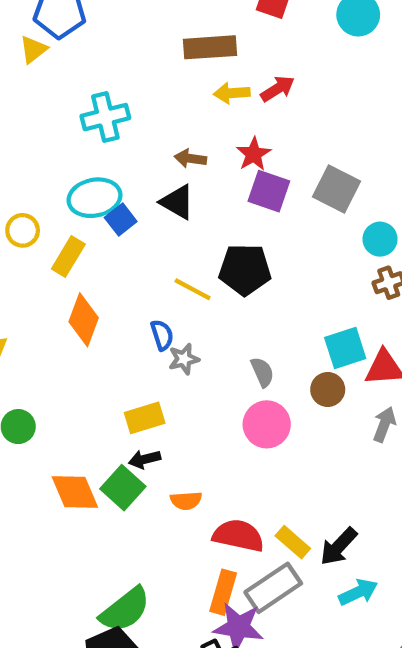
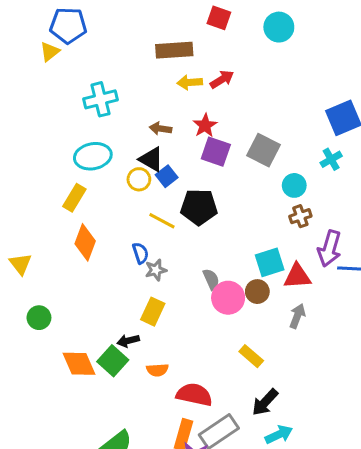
blue square: (121, 219) -> (167, 176), moved
yellow circle: (23, 230) -> (139, 179), moved
yellow rectangle: (145, 418) -> (153, 312), moved, turned -48
pink circle: (267, 424) -> (228, 298), moved
yellow rectangle: (293, 542) -> (251, 356), moved

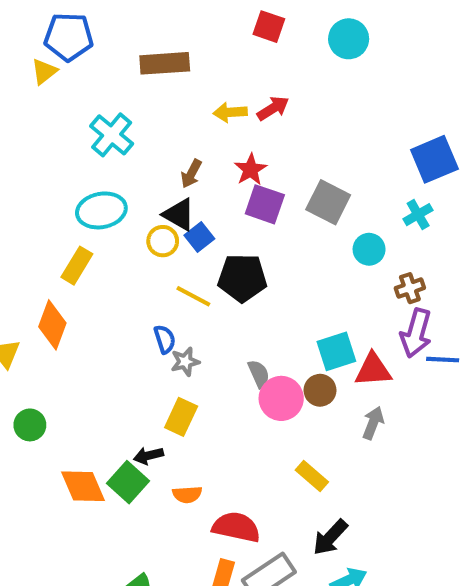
brown rectangle: (174, 50) -> (165, 63), moved
cyan cross: (100, 99) -> (112, 135), turned -36
brown arrow: (160, 129) -> (191, 174), turned -70
brown cross: (300, 216) -> (410, 288), moved
orange diamond: (85, 242) -> (52, 325), moved

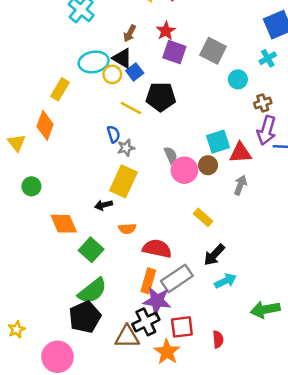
cyan ellipse: (101, 210) -> (94, 62), moved
yellow rectangle: (181, 417) -> (123, 181), size x1.4
green square: (128, 482) -> (91, 250), moved

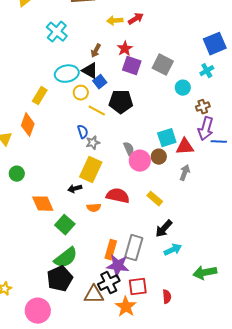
yellow circle: (112, 74) -> (81, 93), moved
red semicircle: (157, 249) -> (118, 196), moved
gray rectangle: (177, 278) -> (134, 248), turned -40

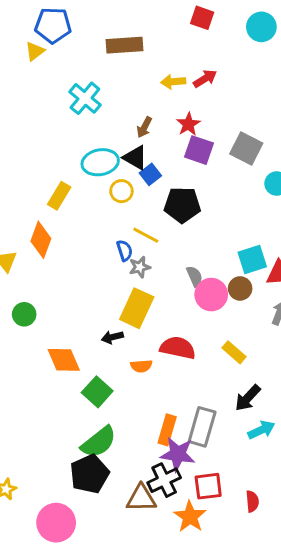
yellow line: (97, 111) -> (146, 235), moved

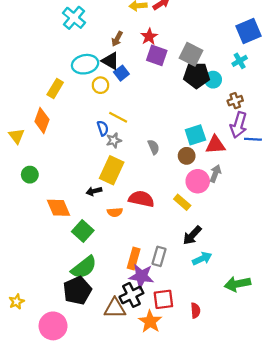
black pentagon: (182, 205) -> (197, 75), moved
pink circle: (211, 295) -> (198, 181), moved
gray rectangle: (202, 427) -> (159, 256), size x0.7

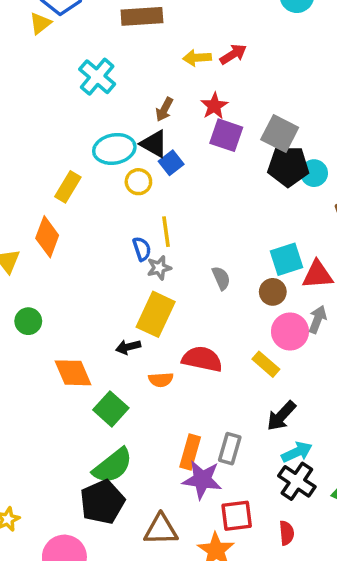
yellow line: (118, 117) -> (166, 232), turned 54
black cross: (131, 295) -> (297, 481), moved, turned -30

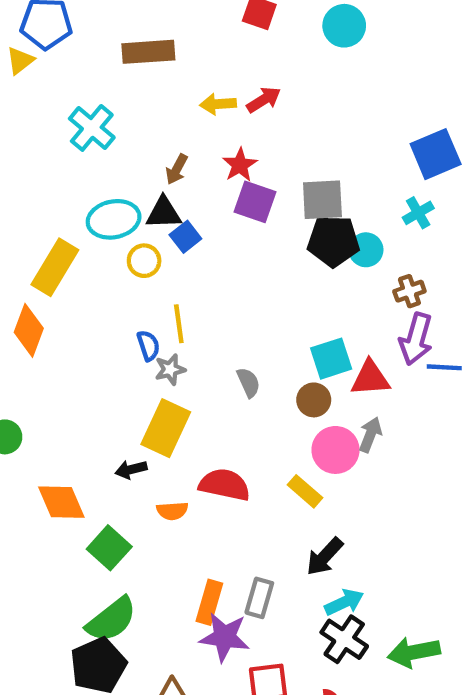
gray square: (280, 133) -> (322, 200), turned -30
black triangle: (154, 144) -> (164, 213), turned -32
yellow rectangle: (68, 187) -> (55, 267), size x1.4

